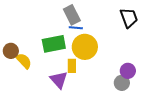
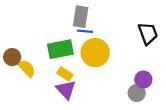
gray rectangle: (72, 15) -> (81, 17), turned 36
black trapezoid: (129, 18) -> (148, 34), moved
yellow rectangle: (72, 66) -> (65, 74), moved, turned -56

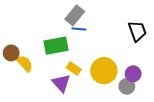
gray rectangle: (81, 17) -> (75, 15), turned 30
yellow circle: (95, 53) -> (104, 71), moved
yellow rectangle: (65, 74) -> (74, 69), moved

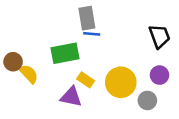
gray rectangle: (75, 15) -> (87, 18), turned -48
purple circle: (133, 74) -> (159, 75), moved
purple triangle: (61, 83) -> (71, 97), turned -36

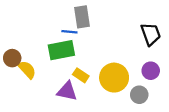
blue line: (92, 34) -> (69, 32), moved

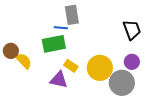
gray circle: (139, 95) -> (122, 83), size x1.6

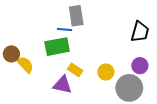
black trapezoid: (132, 30) -> (140, 32), turned 35
yellow circle: (100, 68) -> (106, 72), size x0.6

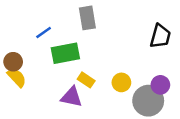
blue line: (65, 30) -> (44, 33), moved, turned -40
yellow semicircle: (25, 65) -> (17, 78), moved
purple circle: (140, 66) -> (160, 85), moved

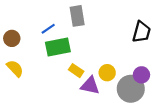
blue line: (44, 33) -> (48, 29), moved
brown circle: (13, 62) -> (12, 38), moved
purple triangle: (72, 97) -> (90, 86), moved

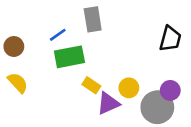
purple triangle: (90, 86) -> (108, 103), turned -36

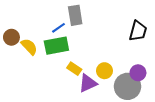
blue line: (58, 35) -> (58, 28), moved
yellow semicircle: (18, 83) -> (29, 47), moved

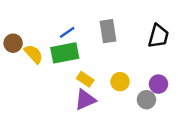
gray rectangle: (75, 15) -> (108, 31), moved
purple triangle: (88, 83) -> (85, 100), moved
gray circle: (128, 86) -> (146, 100), size x0.6

